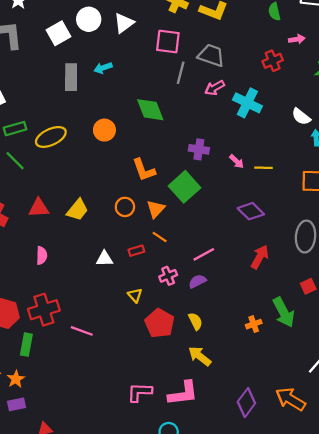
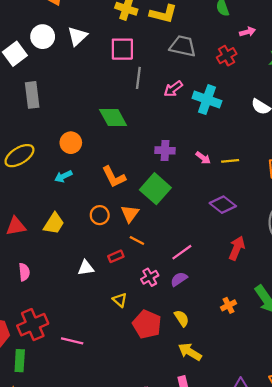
gray trapezoid: (211, 55) -> (183, 46), moved
cyan arrow: (103, 68) -> (63, 176), moved
orange cross: (254, 324) -> (228, 305), moved

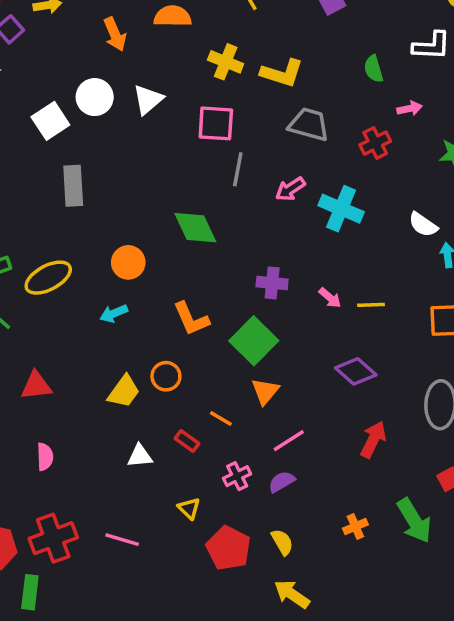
orange triangle: (130, 214) -> (265, 391), moved
yellow trapezoid: (54, 224) -> (124, 391), moved
red rectangle: (116, 256) -> (187, 441), turned 56
pink line: (72, 341) -> (122, 540), moved

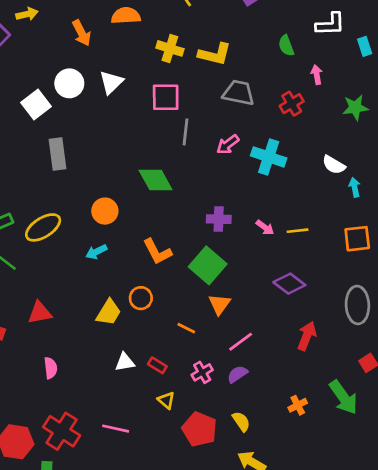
pink arrow: (410, 108) -> (317, 75), turned -84
red rectangle: (187, 441) -> (157, 365), moved
red cross: (53, 538) -> (62, 431), turned -33

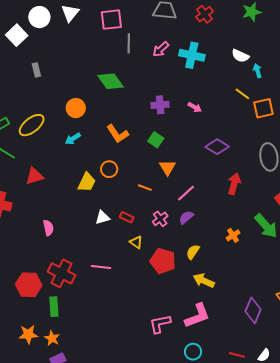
gray rectangle: (57, 154) -> (36, 70), size x0.6
yellow line: (297, 231) -> (242, 94), moved, turned 49
green square: (208, 265) -> (156, 140), size x0.6
red triangle: (40, 313) -> (34, 176), moved
yellow semicircle: (241, 421) -> (193, 252), turned -105

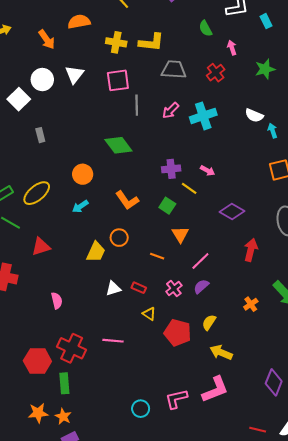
cyan cross: (192, 55) -> (203, 116), turned -30
yellow line: (242, 94) -> (189, 188), moved
cyan circle: (193, 352) -> (141, 409), moved

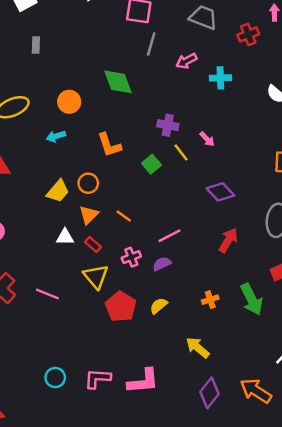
cyan cross: (203, 116) -> (220, 78), size x0.7
orange triangle: (180, 234) -> (89, 215), moved
yellow triangle: (149, 314) -> (96, 276), size x1.6
yellow arrow: (221, 352) -> (198, 348), moved

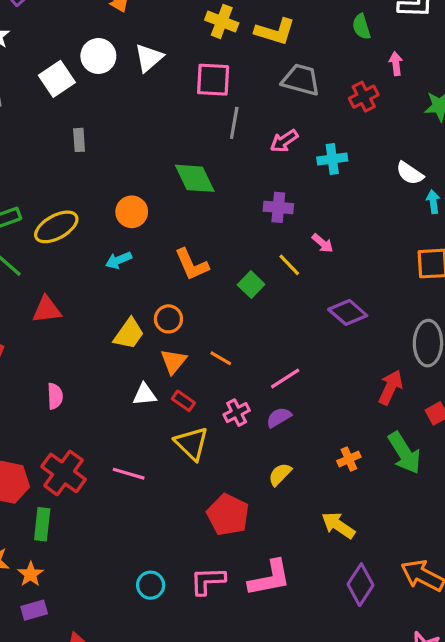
purple cross: (168, 125) -> (278, 207), moved
red arrow: (228, 240) -> (391, 387), moved
red pentagon: (121, 307) -> (228, 515), moved

